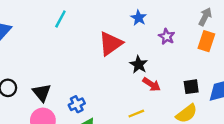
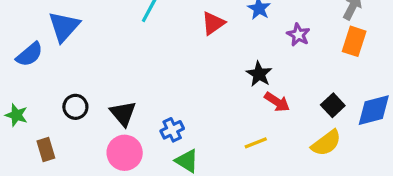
red triangle: (111, 43) -> (213, 23), moved, size x0.7
black square: (191, 87) -> (333, 105), turned -35

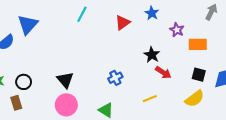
orange rectangle: (354, 41) -> (198, 44), moved, turned 72
black square: (333, 105) -> (199, 75), turned -32
black circle: (75, 107) -> (24, 82), moved
blue cross: (172, 130) -> (115, 78), moved

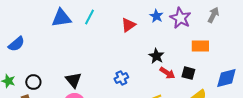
blue triangle: (28, 25) -> (61, 18), moved, turned 40
purple star: (177, 30) -> (180, 18), moved, size x1.5
black square: (199, 75) -> (188, 73), moved

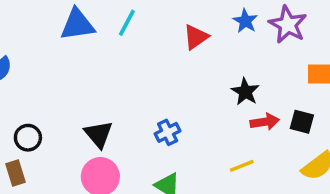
red arrow: (167, 73) -> (265, 122), turned -42
blue cross: (121, 78) -> (168, 132), moved

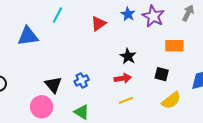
blue triangle: (77, 25) -> (28, 36), moved
red arrow: (265, 122) -> (123, 78), moved
black triangle: (99, 134) -> (53, 85), moved

